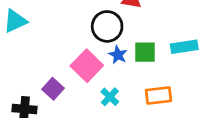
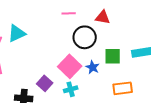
blue star: (118, 55) -> (93, 67), moved
cyan cross: (110, 97) -> (71, 89), moved, turned 32

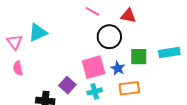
pink line: (69, 13) -> (93, 11), turned 32
pink square: (70, 66) -> (94, 67), turned 30
orange rectangle: (123, 88) -> (129, 88), moved

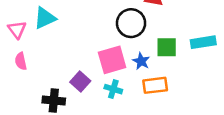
cyan cross: (95, 91) -> (113, 89), turned 32

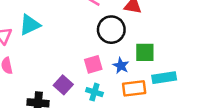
cyan rectangle: (203, 42) -> (164, 78), moved
pink square: (112, 60) -> (93, 64), size x0.7

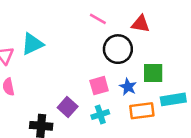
cyan cross: (94, 92) -> (100, 115), turned -35

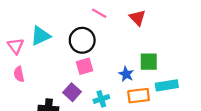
red triangle: (141, 24) -> (137, 18), turned 36
black circle: (118, 49) -> (82, 40), moved
pink square: (99, 86) -> (84, 66), moved

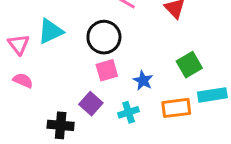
green square: (149, 62) -> (189, 65), turned -30
pink semicircle: (19, 74) -> (23, 80), turned 126
blue star: (126, 74) -> (143, 80), moved

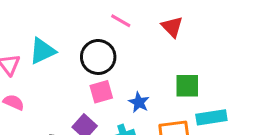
green square: (189, 65) -> (187, 86), turned 30

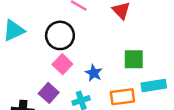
pink square: (101, 92) -> (62, 64), turned -30

